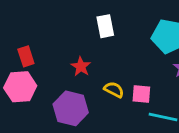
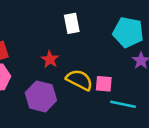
yellow semicircle: (114, 90) -> (79, 80), size x1.5

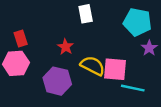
pink square: (104, 84) -> (115, 69), size x1.5

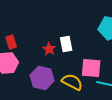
white rectangle: (86, 14) -> (66, 44), moved
yellow semicircle: (93, 66) -> (72, 82), moved

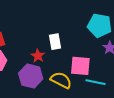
red star: (49, 49) -> (38, 56), moved

